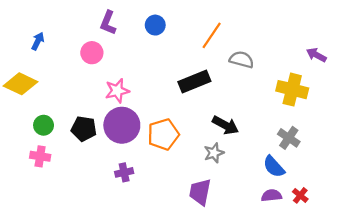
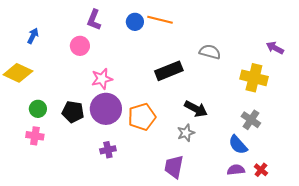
orange line: (212, 35) -> (160, 20), moved, turned 70

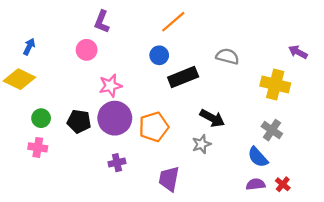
orange line: (160, 20) -> (173, 22), turned -55
blue circle: (135, 22) -> (159, 55), moved
blue arrow: (33, 36) -> (29, 47), moved
purple trapezoid: (174, 167) -> (169, 179), moved

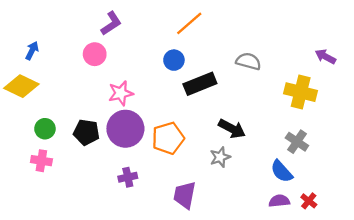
purple L-shape: (102, 22) -> (111, 23), turned -145

